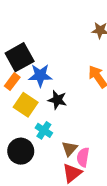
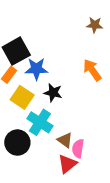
cyan cross: (44, 130) -> (40, 122), size x1.5
brown triangle: (70, 149) -> (65, 140), turned -35

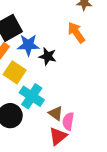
orange arrow: (92, 70) -> (76, 32), moved
black star: (53, 93) -> (48, 56), moved

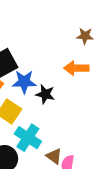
orange arrow: (76, 32) -> (76, 68), turned -55

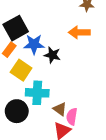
cyan cross: (28, 138) -> (37, 93), turned -30

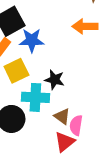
black star: (52, 55) -> (54, 80), moved
yellow square: (21, 70) -> (16, 71), turned 30

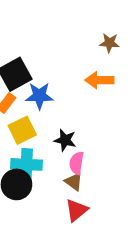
cyan cross: (35, 97) -> (26, 164), moved
pink semicircle: (76, 125) -> (77, 163), moved

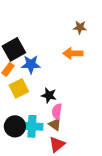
cyan cross: (26, 164) -> (32, 126), moved

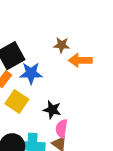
brown star: (80, 27) -> (62, 45), moved
yellow square: (19, 88) -> (17, 101), turned -30

